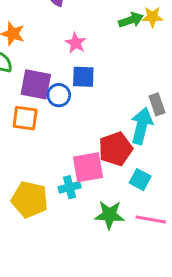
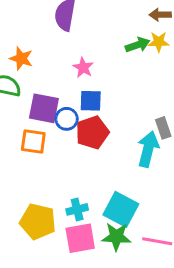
red pentagon: (116, 149) -> (92, 132), moved
pink square: (88, 167) -> (80, 238), moved
cyan square: (140, 180) -> (121, 209), moved, size x1.6

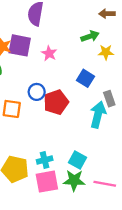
yellow star: (159, 42) -> (106, 52), moved
blue square: (91, 101) -> (85, 78), moved, turned 30
purple square: (44, 108) -> (20, 45), moved
cyan square: (121, 209) -> (78, 160), size x0.7

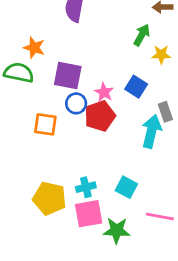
green arrow: (90, 36) -> (142, 35), turned -42
purple square: (20, 45) -> (68, 75), moved
pink star: (49, 53) -> (104, 92), moved
green star: (74, 180) -> (117, 230), moved

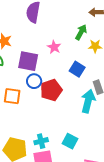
pink star: (104, 92) -> (54, 47), moved

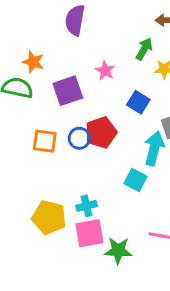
purple square: (28, 61) -> (68, 91), turned -30
blue circle: (34, 81) -> (79, 138), moved
cyan square: (70, 141) -> (135, 180), moved

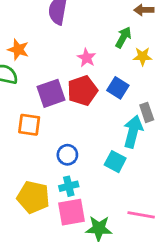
purple square: (68, 91) -> (51, 93), moved
red pentagon: (101, 132) -> (82, 91), moved
blue circle: (79, 138) -> (67, 155), moved

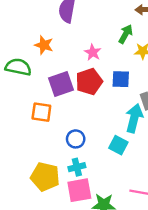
orange star: (18, 50) -> (44, 45), moved
blue square: (118, 88) -> (121, 79), turned -30

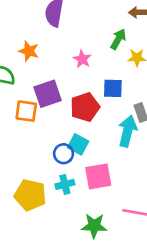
red pentagon: (89, 82) -> (85, 107), moved
orange square: (41, 112) -> (26, 111), moved
cyan square: (118, 145) -> (78, 144), moved
pink square: (79, 190) -> (98, 176), moved

